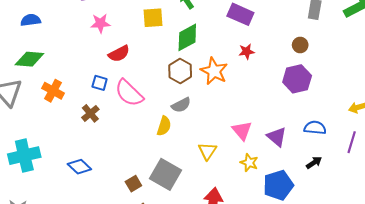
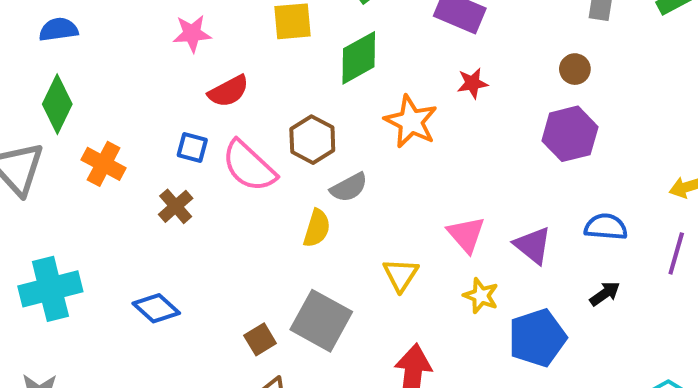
green diamond: (29, 59) -> (57, 104), turned -68
brown hexagon: (180, 71) -> (312, 140), moved

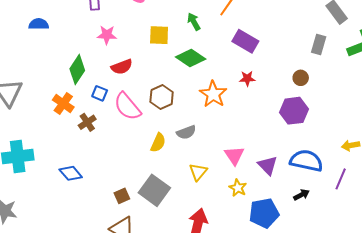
green diamond: (359, 58) -> (191, 58), turned 56
green diamond: (57, 104) -> (77, 70), moved
orange cross: (104, 164) -> (63, 104), moved
gray semicircle: (349, 187) -> (186, 132), moved
blue semicircle: (606, 227) -> (306, 161), size x1.5

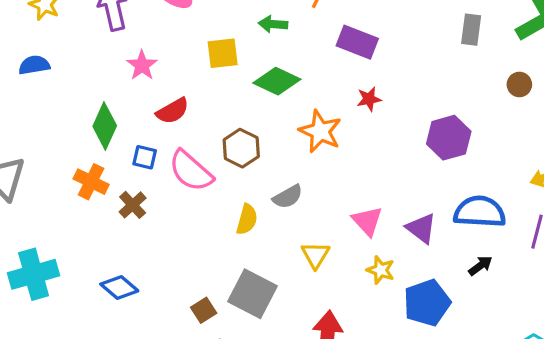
green arrow: (194, 22) -> (273, 24), turned -48
pink star: (107, 35) -> (142, 65), turned -30
brown circle: (301, 78) -> (519, 85), moved

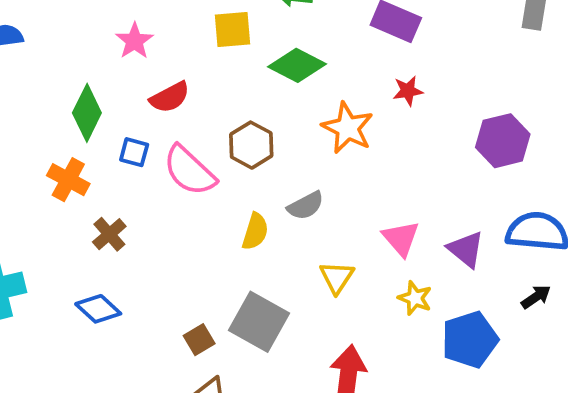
brown cross: (133, 205) -> (109, 234), moved

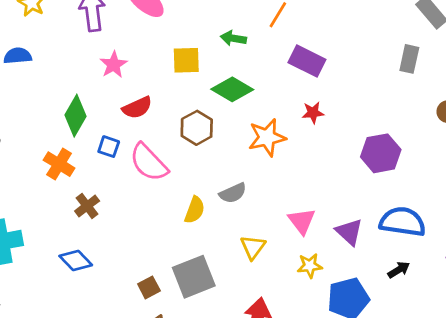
orange star: (348, 128) -> (267, 137), turned 30
brown hexagon: (251, 145) -> (197, 128), moved
yellow star: (415, 298) -> (310, 266), turned -30
gray square: (259, 322) -> (194, 277), turned 36

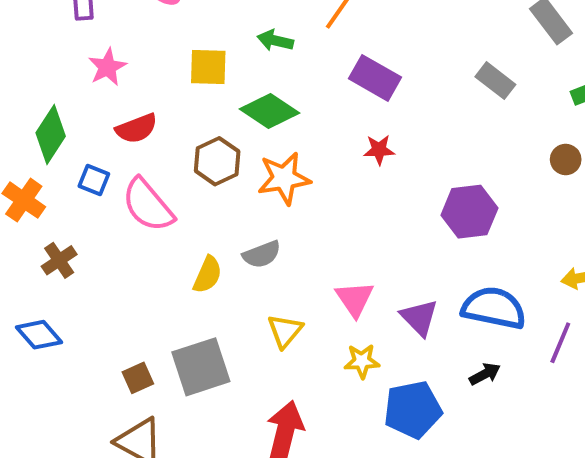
gray rectangle: (409, 59) -> (495, 81), moved, turned -68
orange star: (267, 137) -> (284, 178), moved

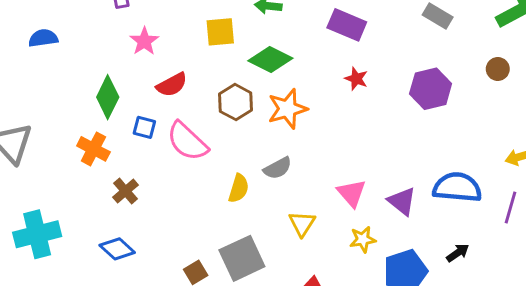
red star: (379, 150) -> (356, 79), turned 30
purple hexagon: (469, 212) -> (431, 89), moved
black arrow: (485, 374) -> (458, 253), moved

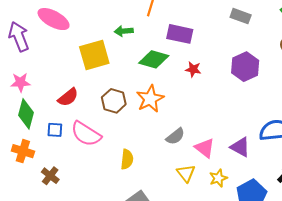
yellow square: (220, 32) -> (94, 55), size x1.4
pink star: (144, 41) -> (20, 82), moved, turned -30
green diamond: (270, 59) -> (154, 59), moved
gray semicircle: (278, 168) -> (175, 136), moved
yellow triangle: (302, 224) -> (186, 173), moved

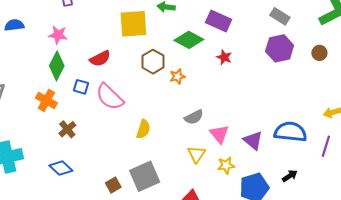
purple hexagon: (245, 67) -> (280, 48), moved
orange star: (150, 99) -> (177, 76), size x0.6
brown hexagon: (114, 101) -> (153, 62), moved

